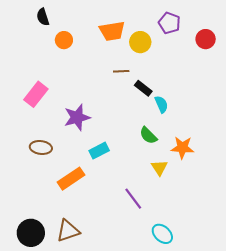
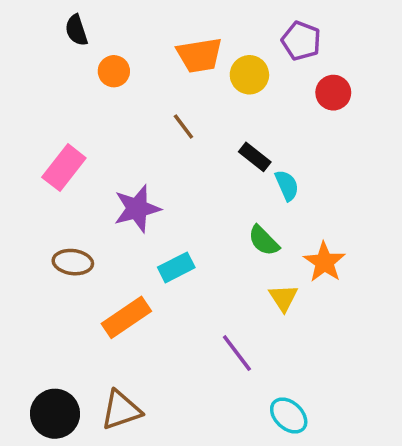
red circle: (206, 39) -> (333, 93), moved
brown line: (121, 71) -> (183, 127), moved, turned 56
orange star: (182, 147) -> (324, 262), turned 30

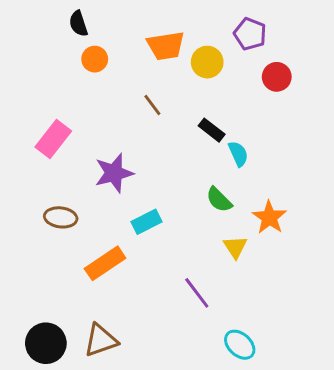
black semicircle: (76, 30) -> (78, 24), moved

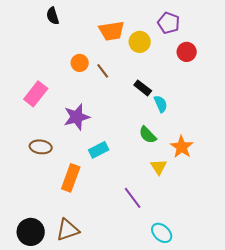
orange circle: (95, 59) -> (80, 63), moved
orange rectangle: (105, 263) -> (71, 178), turned -36

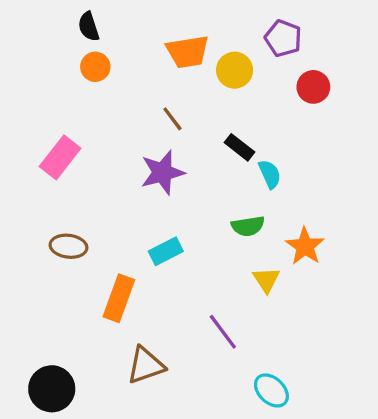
orange circle: (80, 63) -> (95, 67), moved
purple star: (77, 117) -> (162, 172), moved
green semicircle: (148, 135) -> (248, 226), turned -54
brown triangle: (68, 230) -> (146, 365), moved

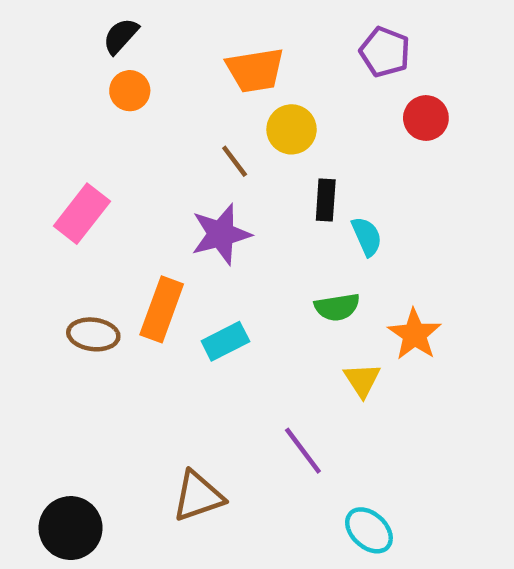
black semicircle: (89, 27) -> (121, 36), turned 60
yellow circle: (235, 70) -> (292, 129), moved
black rectangle: (240, 147) -> (326, 200), turned 56
orange rectangle: (119, 298) -> (162, 309), moved

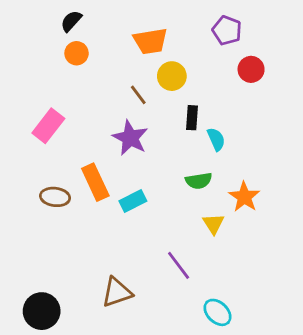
purple star: (221, 234) -> (130, 138), turned -30
orange rectangle: (162, 309) -> (95, 182), turned -45

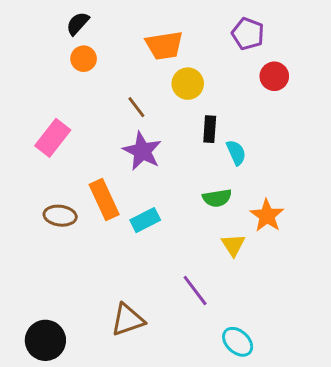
brown line: (138, 95) -> (136, 107), moved

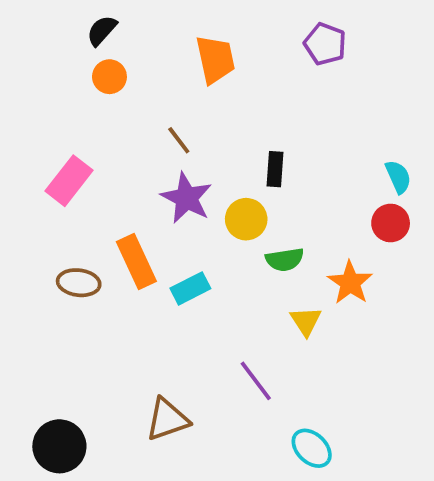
orange trapezoid: (164, 45) -> (215, 59), turned -93
red circle: (274, 76) -> (391, 223), moved
yellow circle: (188, 84) -> (246, 219), moved
cyan semicircle: (236, 153) -> (398, 177), moved

